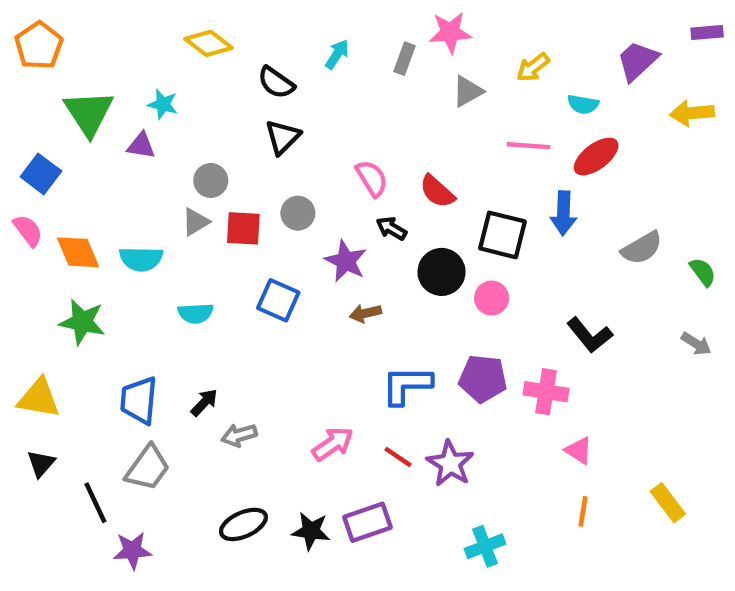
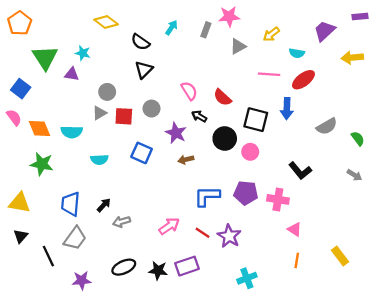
purple star: (132, 551) -> (82, 280), moved

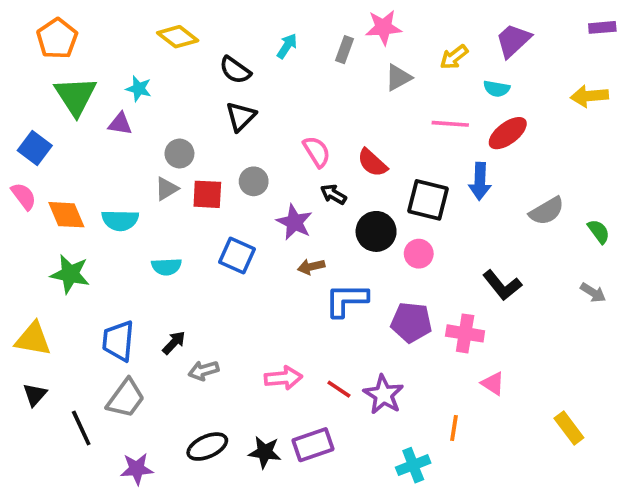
orange pentagon: (20, 23) -> (57, 39), moved
purple trapezoid: (325, 31) -> (513, 40), moved
blue L-shape: (207, 196) -> (346, 300), moved
pink arrow: (169, 226) -> (283, 378), turned 30
orange line: (297, 260) -> (454, 428), moved

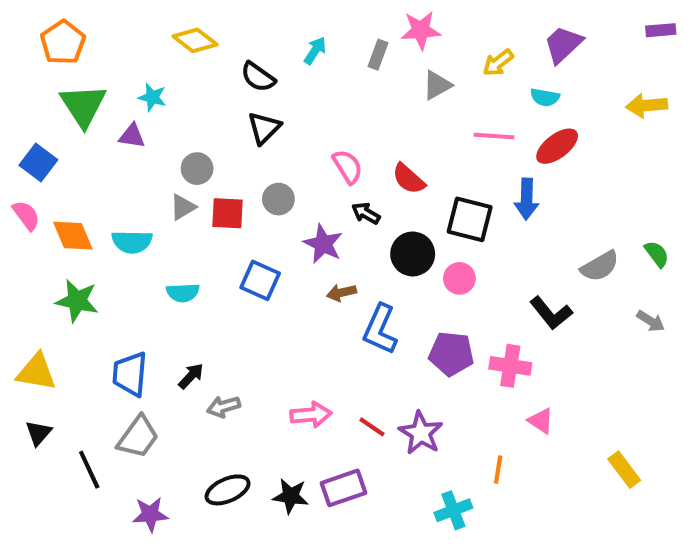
gray semicircle: (547, 211) -> (600, 266), moved
blue L-shape: (346, 300) -> (380, 329), turned -66

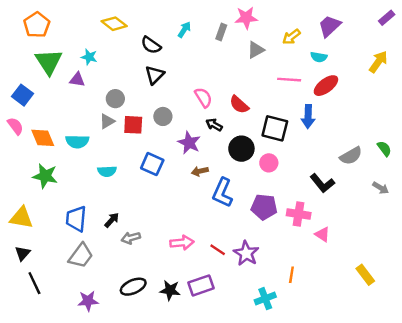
purple rectangle: (661, 30) -> (387, 18), turned -35
yellow arrow: (647, 105) -> (378, 62), turned 130
pink triangle: (541, 421) -> (322, 234), moved
black line: (89, 470) -> (34, 283), moved

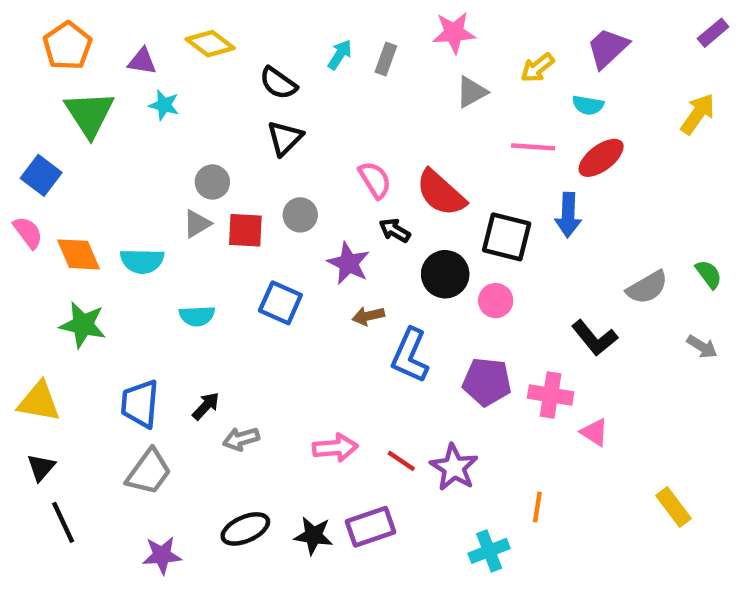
gray rectangle: (221, 32) -> (386, 59), moved
purple triangle: (77, 80) -> (142, 61), moved
red semicircle: (239, 105) -> (441, 193), size x1.4

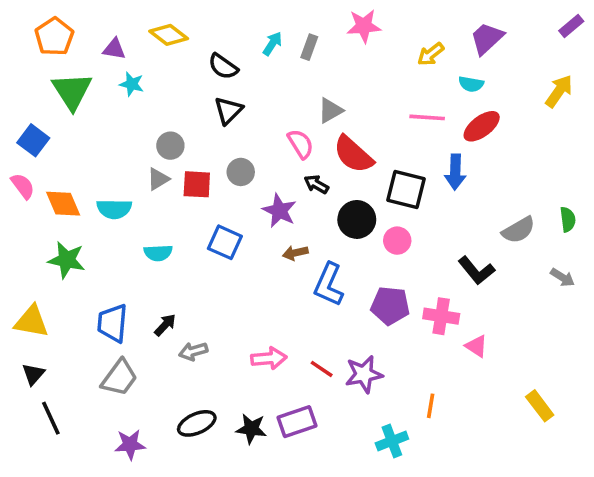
gray triangle: (472, 92) -> (330, 110), moved
green semicircle: (709, 274) -> (568, 219), turned 30
purple star: (454, 467) -> (364, 374), turned 30

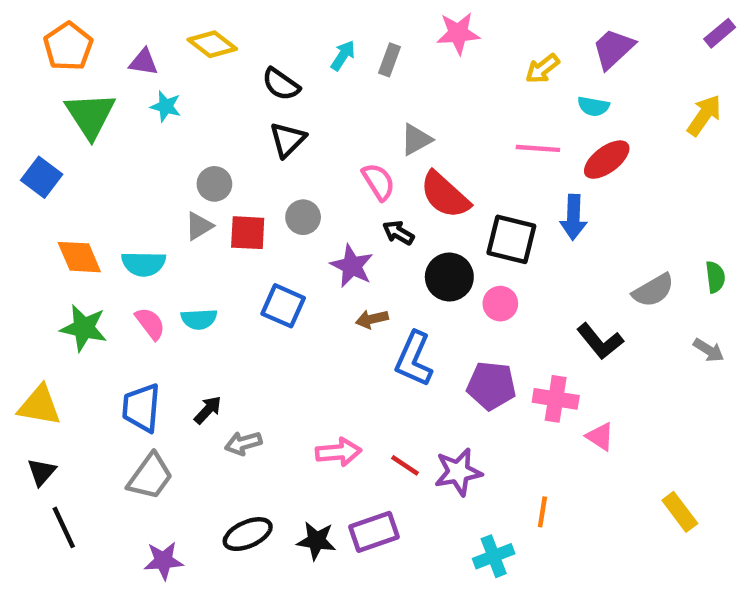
pink semicircle: (23, 186) -> (150, 324), moved

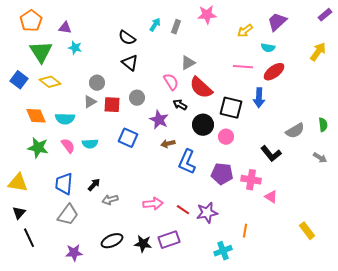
yellow diamond: (212, 44) -> (50, 82), moved
black triangle: (288, 140) -> (130, 63), turned -36

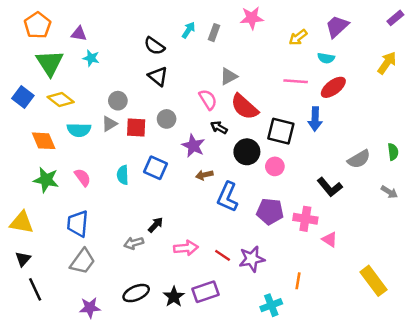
cyan semicircle: (65, 119) -> (79, 130), moved
cyan semicircle: (90, 144) -> (123, 175), moved, turned 91
black arrow: (94, 185) -> (156, 225), moved
yellow rectangle: (307, 231) -> (373, 281), size x1.4
black star: (143, 244) -> (174, 297), turned 30

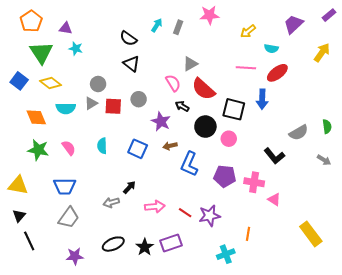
purple trapezoid: (337, 26) -> (294, 24), moved
blue square: (156, 168) -> (138, 149), moved
blue trapezoid: (78, 224) -> (65, 186), turned -95

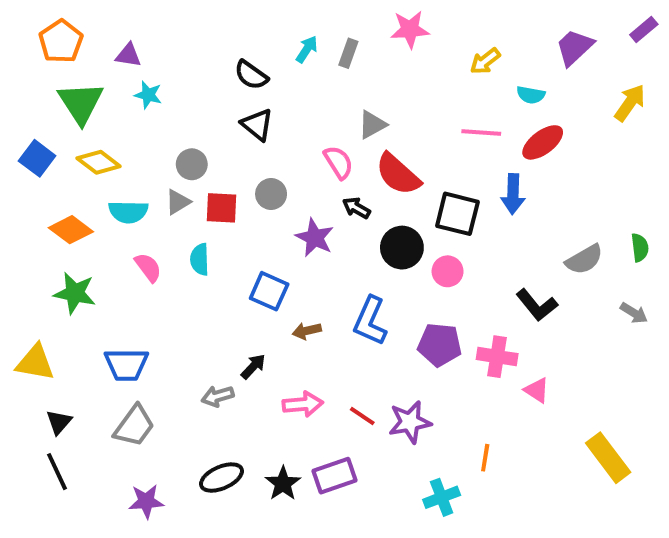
orange diamond: (36, 117) -> (71, 230), turned -30
cyan semicircle: (102, 146) -> (200, 259), moved
brown arrow: (170, 146) -> (307, 331), moved
pink semicircle: (69, 148) -> (148, 267), moved
black triangle: (19, 216) -> (59, 422), moved

